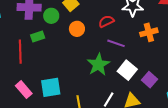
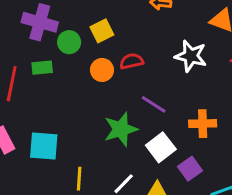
red semicircle: (106, 21) -> (132, 61), moved
orange cross: (149, 32) -> (203, 124), moved

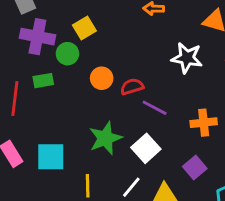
yellow square: (102, 31) -> (84, 28), moved
red semicircle: (132, 61) -> (132, 87), moved
green star: (121, 129) -> (105, 138), moved
white square: (161, 147) -> (146, 148), moved

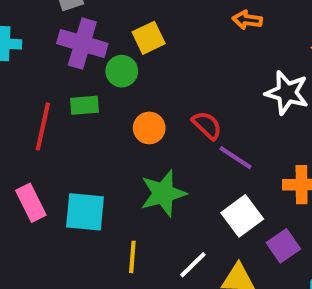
orange circle: (102, 78) -> (149, 128), moved
red semicircle: (132, 87) -> (207, 125), turned 55
white square: (146, 148) -> (242, 216), moved

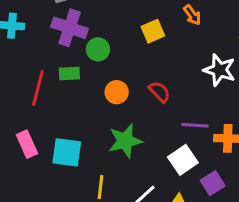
orange arrow: (247, 20) -> (192, 15), turned -135
yellow square: (149, 38) -> (153, 31), moved
purple line: (235, 158) -> (195, 125), moved, turned -32

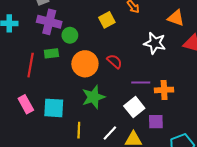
orange circle: (117, 92) -> (85, 64), size x1.6
purple square: (213, 183) -> (156, 122), turned 35

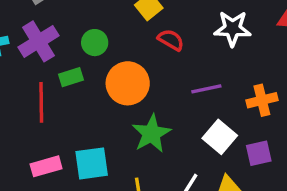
purple cross: (49, 22) -> (38, 41), moved, turned -35
red semicircle: (114, 61) -> (171, 40), moved
purple line: (141, 83) -> (206, 89), moved
pink rectangle: (26, 104) -> (46, 166), turned -66

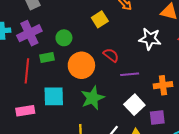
red semicircle: (171, 40) -> (111, 55), moved
cyan square: (92, 163) -> (54, 96), moved

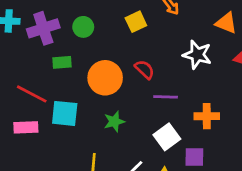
green circle: (64, 38) -> (83, 27), moved
red line: (27, 71) -> (32, 94), moved, turned -75
green star: (93, 98) -> (114, 122), size x0.7

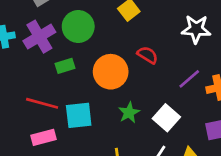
green circle: (83, 27) -> (78, 26), size x1.5
purple line: (166, 97) -> (189, 79), moved, turned -30
white square: (167, 137) -> (166, 118), moved

